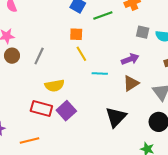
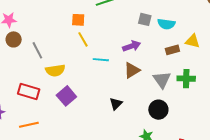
gray line: (39, 56) -> (37, 50), moved, turned -54
red rectangle: (41, 108) -> (29, 92), moved
black triangle: (116, 117) -> (116, 104), size x0.6

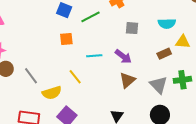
cyan semicircle: (166, 24) -> (167, 23), moved
yellow line: (83, 39) -> (75, 77), moved
purple arrow: (132, 46) -> (123, 56), turned 66
cyan line: (101, 60) -> (94, 56), moved

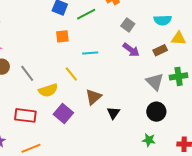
gray square: (132, 28) -> (128, 25), turned 32
purple arrow: (123, 56) -> (131, 50), moved
brown triangle: (127, 80) -> (93, 97), moved

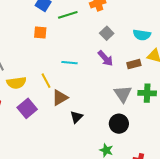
cyan line: (90, 53) -> (70, 63), moved
yellow line: (71, 74) -> (46, 81), moved

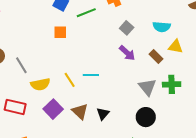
cyan line: (70, 63) -> (91, 75), moved
brown rectangle: (134, 64) -> (156, 57), turned 64
brown triangle: (60, 98) -> (80, 111), moved, turned -42

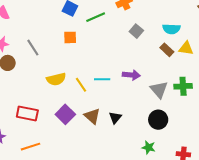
purple arrow: (127, 53) -> (131, 75), moved, turned -36
brown rectangle: (156, 57) -> (167, 50), moved
gray line: (21, 65) -> (33, 48), moved
yellow semicircle: (40, 84) -> (56, 79), moved

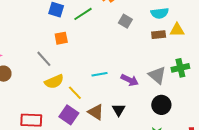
gray line: (33, 48) -> (44, 59), moved
brown rectangle: (167, 50) -> (159, 35), turned -40
purple arrow: (131, 75) -> (130, 80), moved, turned 30
yellow line: (81, 85) -> (75, 93), moved

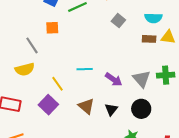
yellow semicircle: (54, 82) -> (25, 69), moved
black triangle: (119, 110) -> (111, 109), moved
brown triangle: (96, 112) -> (86, 106), moved

